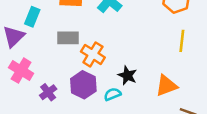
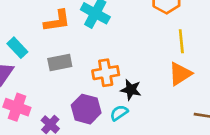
cyan rectangle: (32, 17) -> (17, 48), turned -54
orange cross: (93, 54) -> (106, 73), moved, turned -30
orange triangle: (166, 86) -> (180, 74), moved

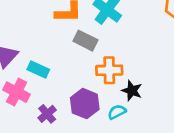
cyan rectangle: (17, 48) -> (38, 70), moved, turned -30
gray rectangle: (60, 62) -> (85, 41), moved, turned 30

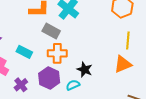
cyan rectangle: (38, 70) -> (24, 52), moved
orange cross: (109, 70) -> (57, 53), moved

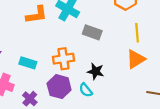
gray rectangle: (51, 31) -> (92, 32), moved
cyan semicircle: (73, 85) -> (86, 90), turned -96

